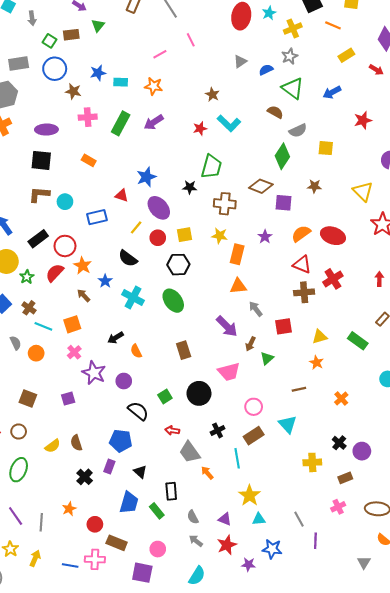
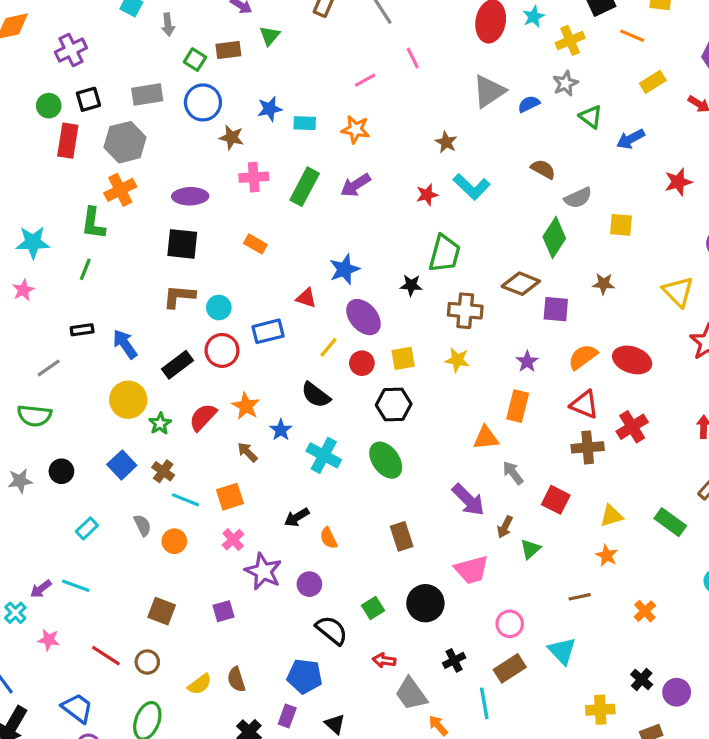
gray triangle: (240, 61) -> (489, 91), size x1.6
green triangle: (293, 88) -> (591, 117), moved, size x0.7
red circle: (65, 246) -> (222, 350), moved
orange rectangle: (237, 254) -> (518, 406), moved
red square: (283, 326) -> (556, 500), turned 36

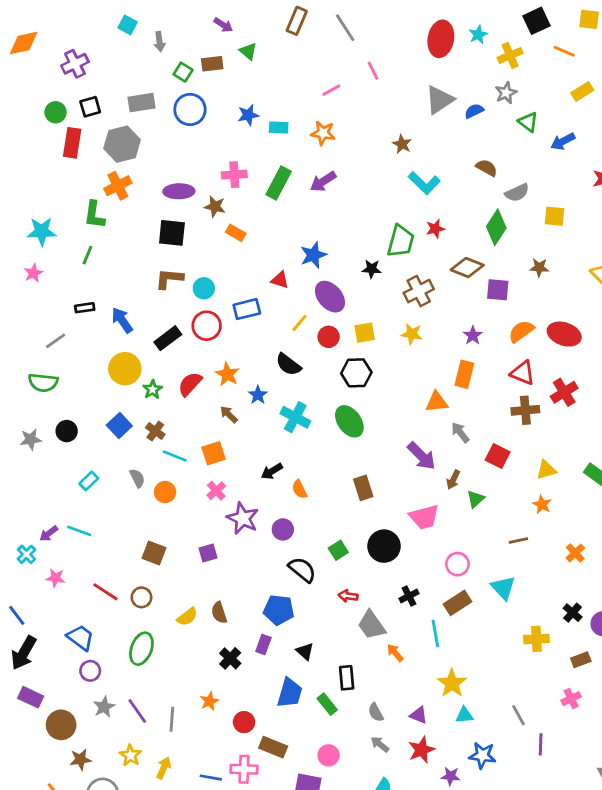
green triangle: (270, 36) -> (248, 51), turned -30
brown star: (232, 137) -> (215, 207), moved
red star: (427, 195) -> (435, 229), moved
brown cross: (465, 311) -> (419, 291), turned -32

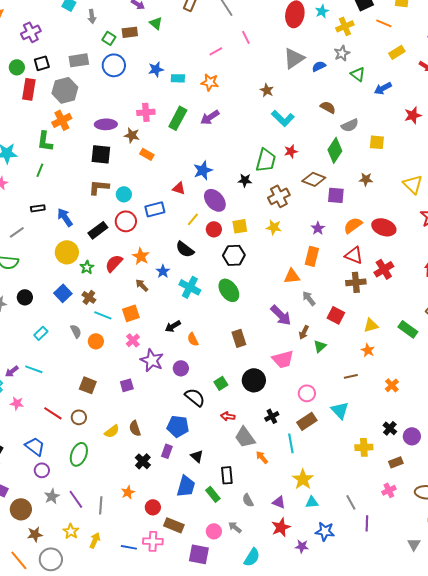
gray arrow: (380, 744) -> (235, 527), moved

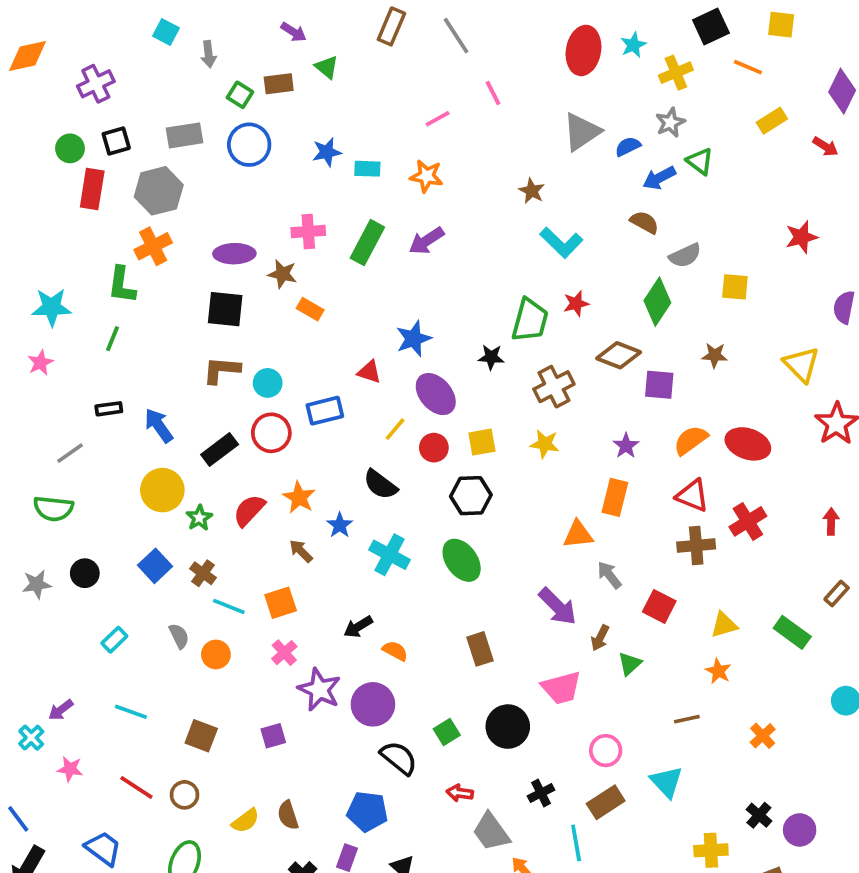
blue arrow: (383, 88) -> (659, 178), moved
orange semicircle: (193, 339) -> (395, 651), turned 144
purple circle: (181, 368) -> (373, 704), size x1.5
cyan line: (34, 369) -> (131, 712), moved

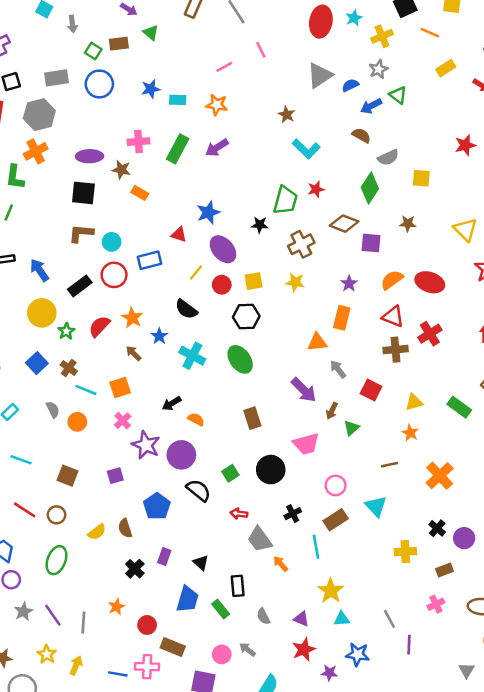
orange cross: (763, 736) -> (440, 476), size x1.6
blue pentagon: (367, 811) -> (157, 506), moved, turned 30

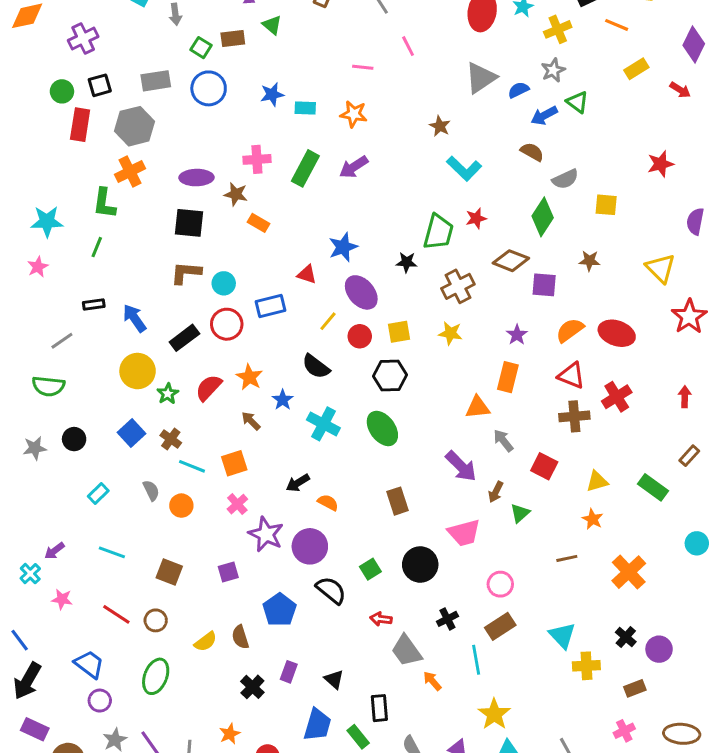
pink line: (224, 67) -> (363, 67), turned 35
cyan triangle: (376, 506) -> (562, 636), moved

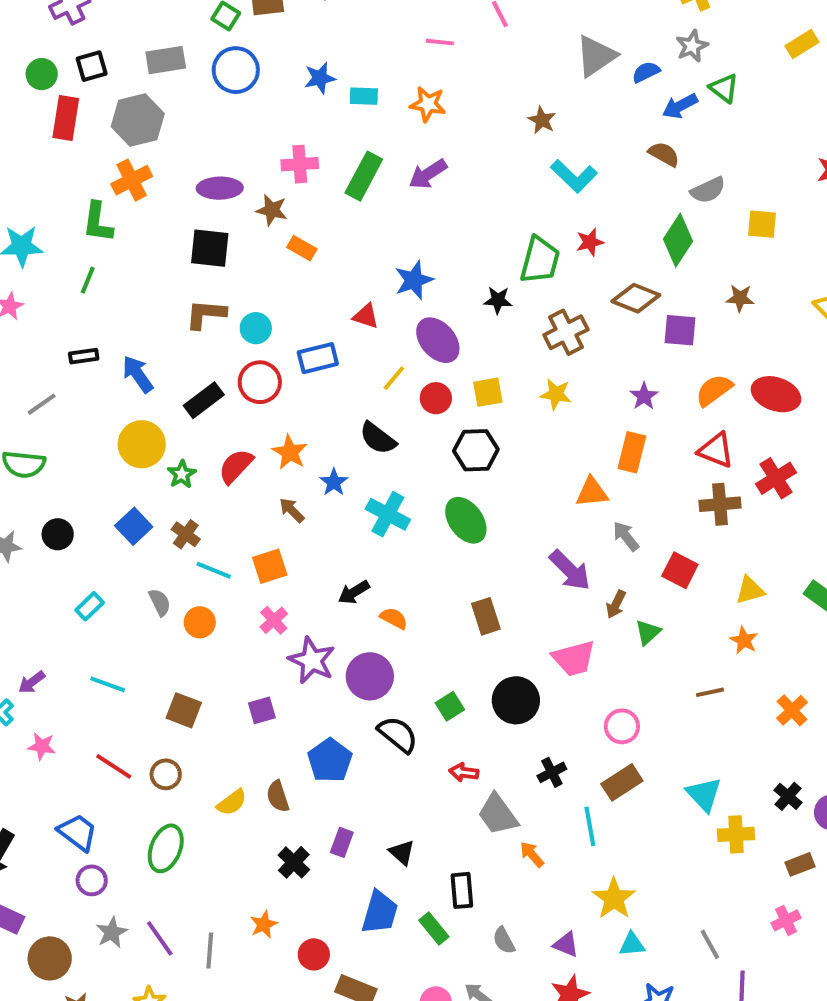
orange cross: (629, 572) -> (792, 710), size x0.7

